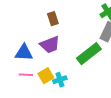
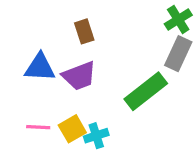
blue triangle: (24, 53) -> (40, 67), moved

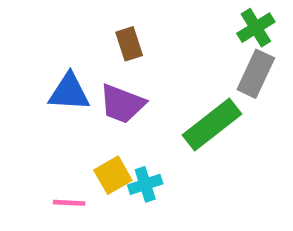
purple trapezoid: (79, 76) -> (122, 104), turned 42
pink line: (38, 127) -> (69, 203), moved

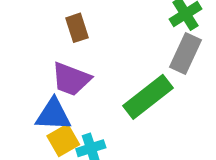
blue triangle: (69, 92) -> (53, 115), moved

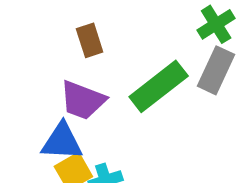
green rectangle: (148, 97) -> (159, 86), moved

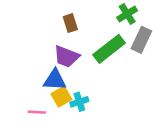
green cross: (216, 24) -> (127, 14), moved

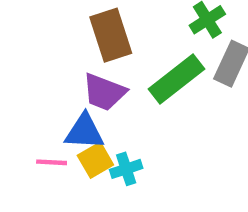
brown rectangle: (70, 23) -> (111, 35), size x1.6
pink line: (37, 112) -> (52, 162), moved

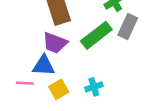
yellow square: (95, 160) -> (59, 89), moved
cyan cross: (126, 169) -> (94, 87), moved

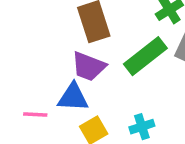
pink line: (25, 83) -> (35, 115), moved

